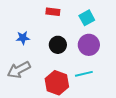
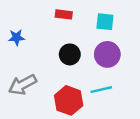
cyan square: (87, 18) -> (105, 22), turned 35
blue star: (23, 38) -> (16, 37), moved

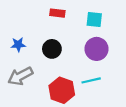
blue star: (16, 37) -> (18, 45), moved
black circle: (70, 54) -> (52, 49), moved

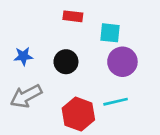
cyan square: (94, 20) -> (110, 33), moved

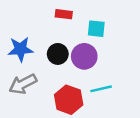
blue star: (23, 56) -> (20, 49), size x1.5
purple circle: (122, 62) -> (84, 56), moved

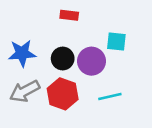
cyan square: (96, 29) -> (116, 41), moved
red hexagon: (69, 100) -> (63, 94), moved

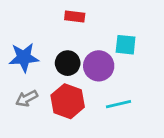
gray arrow: (25, 91) -> (27, 98), size x0.7

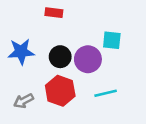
red rectangle: (75, 16) -> (54, 13), moved
gray arrow: (27, 98) -> (24, 101), moved

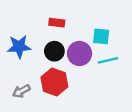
red rectangle: (54, 13) -> (57, 23), moved
cyan line: (106, 93) -> (108, 60), moved

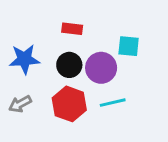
cyan line: (108, 60) -> (113, 103), moved
gray arrow: (21, 91) -> (20, 104), moved

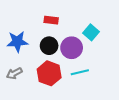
cyan square: (129, 46) -> (91, 32), turned 35

